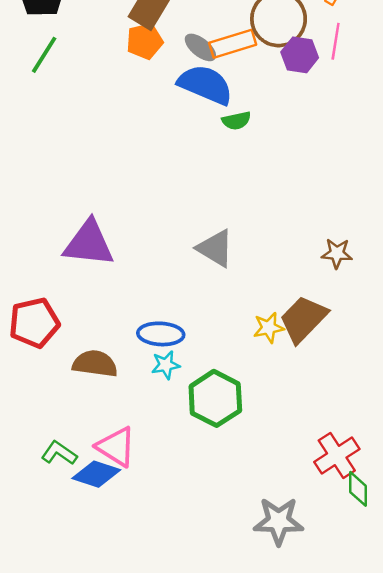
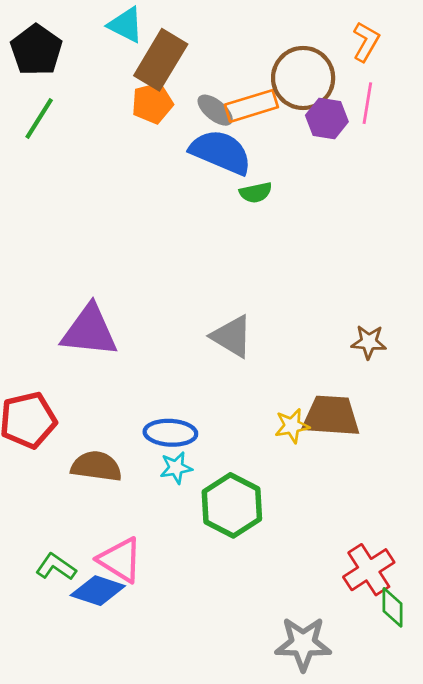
brown trapezoid: (303, 319) -> (331, 416), turned 50

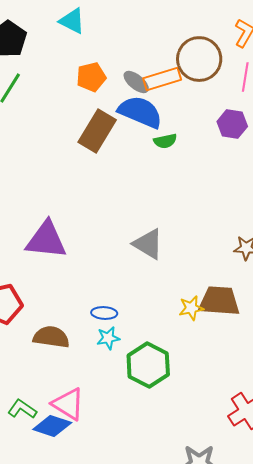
brown rectangle: (161, 60) -> (97, 131), moved
purple hexagon: (327, 118) -> (232, 124), moved
blue ellipse: (170, 433) -> (104, 313), size x0.7

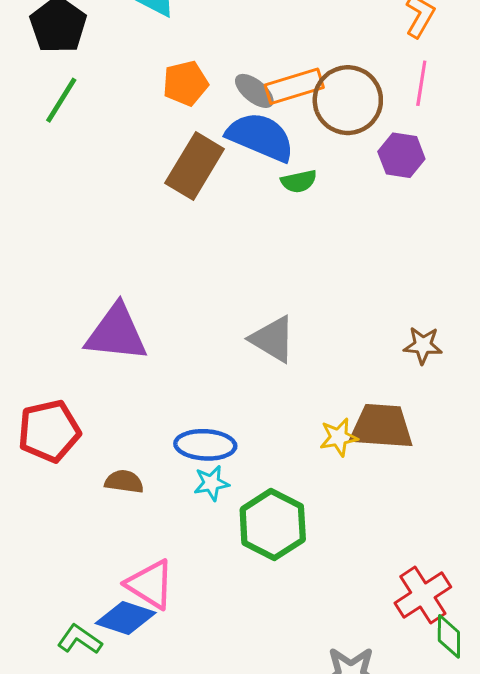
brown circle: (199, 59) -> (348, 100), moved
blue ellipse: (104, 313) -> (205, 445), size x1.5
brown semicircle: (51, 337) -> (124, 482), size x0.7
green L-shape: (22, 409) -> (80, 639), moved

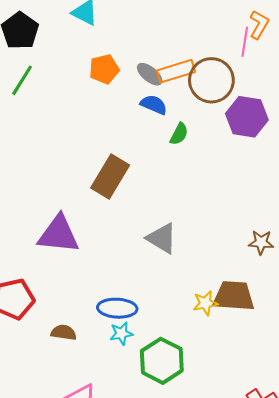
pink line: (421, 83) -> (245, 42), moved
blue semicircle: (260, 137) -> (154, 105), size x0.6
purple hexagon: (401, 155) -> (247, 117), size x1.4
brown rectangle: (195, 166) -> (110, 176), moved
green semicircle: (299, 181) -> (179, 134), turned -50

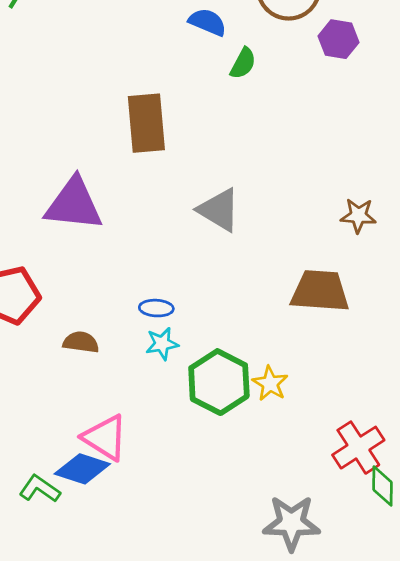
purple hexagon: (247, 117) -> (338, 39), size x0.7
brown rectangle: (110, 176) -> (146, 123), turned -36
yellow star: (205, 303) -> (270, 384), moved, turned -30
blue ellipse: (117, 308) -> (156, 308), size x0.6

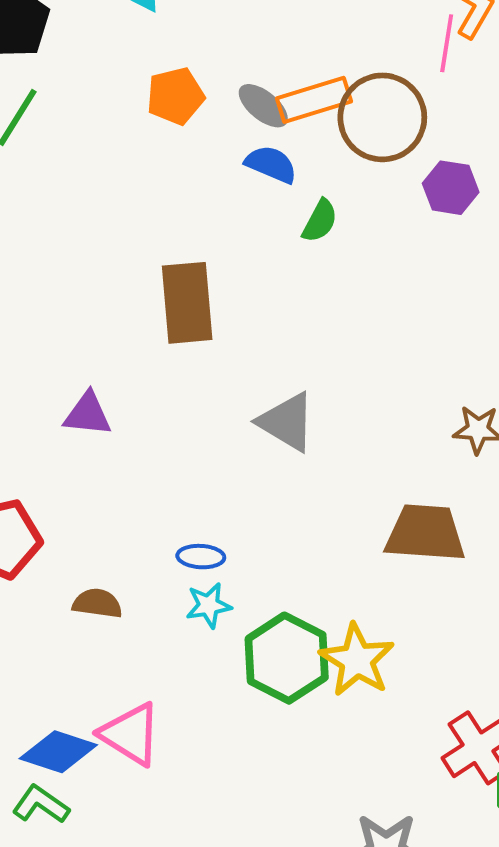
purple triangle: (74, 204) -> (88, 414), size x0.6
yellow star: (270, 384) -> (357, 660), size x1.5
blue diamond: (82, 469) -> (58, 752), moved

